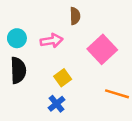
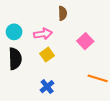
pink square: (102, 49) -> (85, 41), size x0.7
yellow square: (63, 78) -> (47, 55), moved

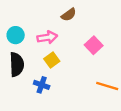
brown semicircle: (63, 13) -> (69, 15), turned 56
blue cross: (47, 87) -> (42, 85), moved, turned -32

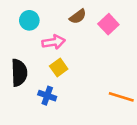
cyan circle: (16, 35) -> (29, 20), moved
pink square: (94, 45) -> (108, 24), moved

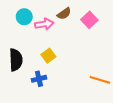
pink arrow: (54, 42) -> (44, 24), moved
blue cross: (47, 96) -> (39, 79), turned -32

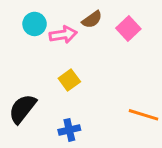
black semicircle: (16, 60) -> (22, 109), moved, turned -140
blue cross: (39, 79) -> (69, 130), moved

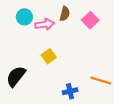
brown semicircle: (92, 19) -> (65, 14), turned -40
blue cross: (69, 130) -> (70, 91), moved

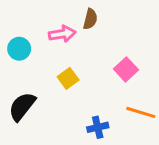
cyan circle: (24, 17) -> (19, 49), moved
pink square: (90, 20) -> (126, 69), moved

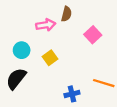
cyan circle: (19, 49) -> (22, 50), moved
pink square: (126, 69) -> (93, 35), moved

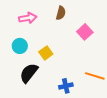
pink arrow: (46, 25) -> (28, 18), moved
black semicircle: (16, 79) -> (29, 73), moved

